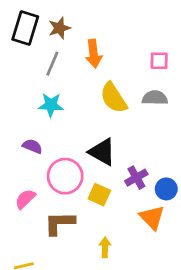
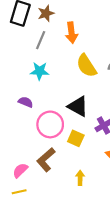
pink semicircle: (25, 199) -> (20, 170), moved
brown L-shape: (59, 223) -> (46, 160), turned -40

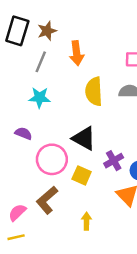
yellow semicircle: (86, 66) -> (94, 91), turned 30

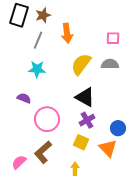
yellow semicircle: (94, 91) -> (81, 64), turned 40
black triangle: (84, 138) -> (85, 97), moved
purple cross: (114, 161) -> (87, 120), moved
yellow square: (82, 175) -> (81, 142), moved

